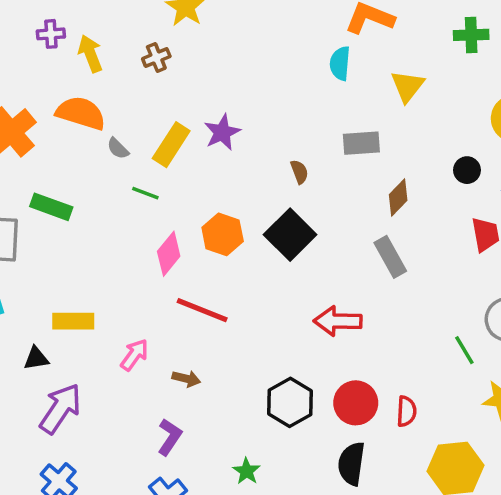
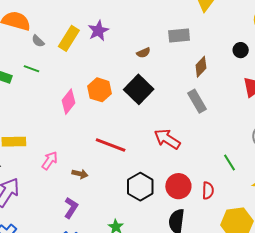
brown semicircle: (299, 172) -> (143, 53), turned 88
green line: (145, 193) -> (31, 69), moved
red line: (202, 310) -> (111, 145), moved
red arrow: (338, 321) -> (167, 139), turned 32
green line: (464, 350) -> (230, 163), moved

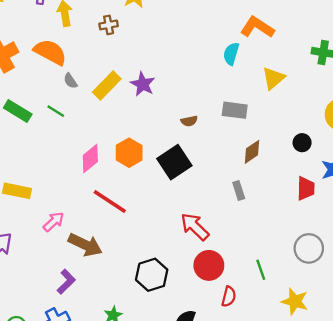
purple star: (98, 31) -> (143, 84), turned -30
gray rectangle: (197, 101) -> (239, 191), size x0.7
red line: (111, 145) -> (110, 201), moved
brown arrow: (80, 174) -> (85, 245), size x1.8
red circle: (178, 186) -> (209, 265), moved

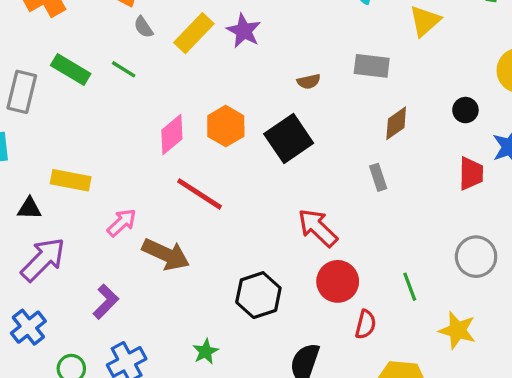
purple L-shape: (66, 282) -> (106, 302), moved

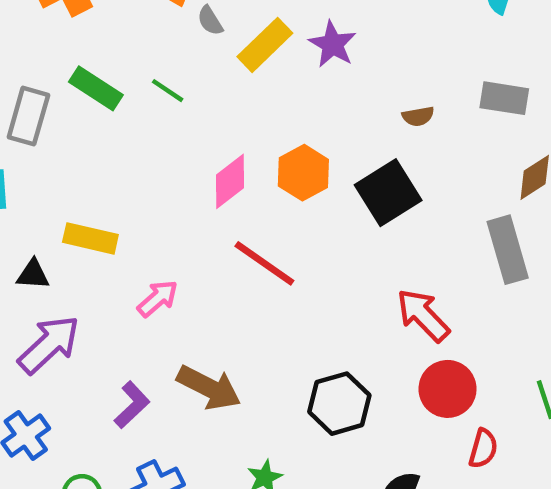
gray semicircle: (143, 27) -> (210, 21), moved
gray rectangle: (378, 177) -> (508, 250), size x1.8
brown arrow: (166, 254) -> (209, 388), moved

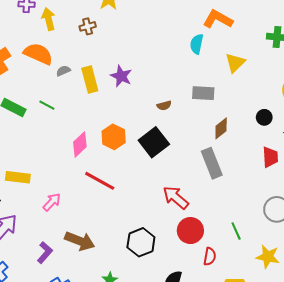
gray semicircle: (210, 21) -> (63, 71), turned 104
yellow rectangle: (265, 45) -> (90, 80), turned -55

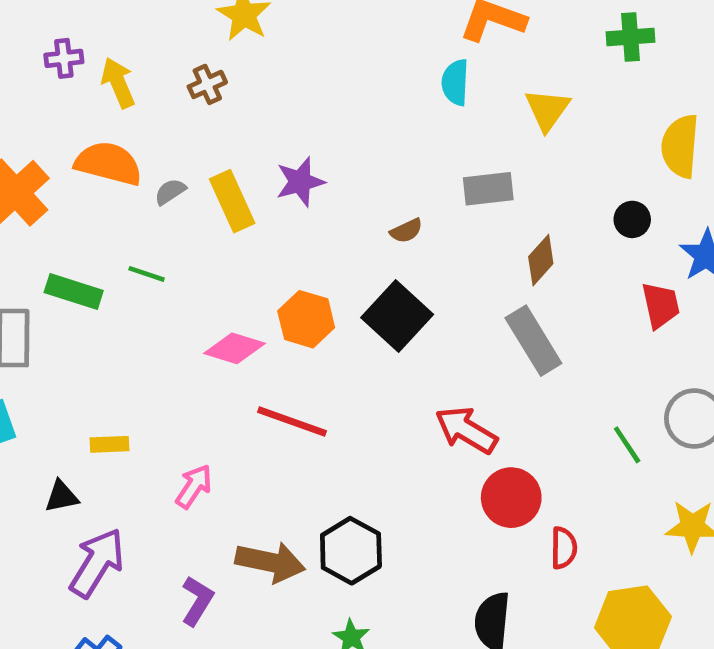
purple star: (121, 76) -> (300, 182), turned -30
pink diamond: (80, 144) -> (235, 348), turned 70
yellow rectangle: (18, 177) -> (110, 444), size x0.7
green line: (236, 231) -> (627, 445), moved
black hexagon: (141, 242) -> (351, 551), moved

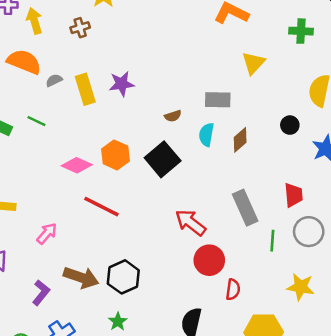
cyan semicircle: (455, 82) -> (206, 135), moved
red trapezoid: (661, 305) -> (294, 195), moved
gray rectangle: (533, 341) -> (245, 208), moved
green line: (627, 445) -> (272, 241), turned 30

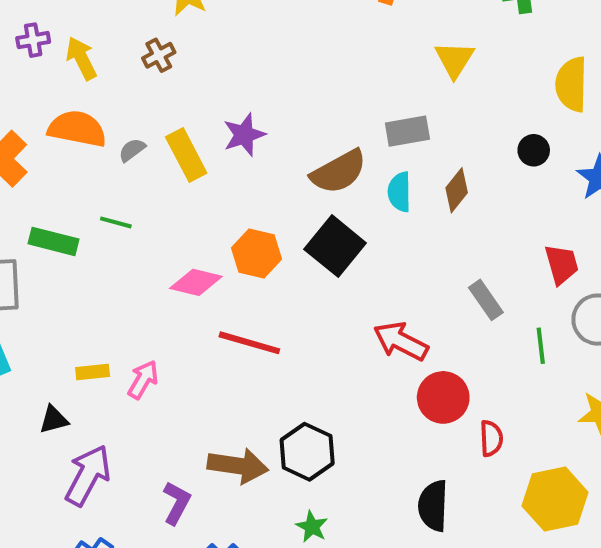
brown semicircle: (173, 116) -> (339, 172), size x2.0
gray rectangle: (245, 208) -> (486, 300), size x0.7
pink arrow: (47, 233) -> (143, 380), moved

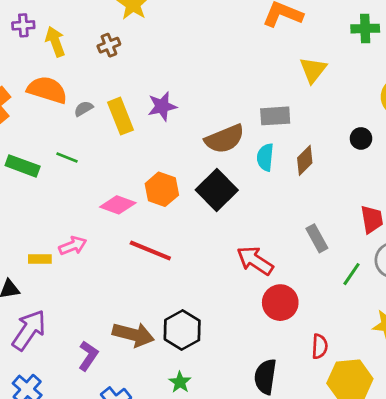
green line: (541, 346) -> (351, 274), turned 35
pink arrow: (143, 380) -> (73, 246), moved, turned 32
red semicircle: (491, 438) -> (320, 346), moved

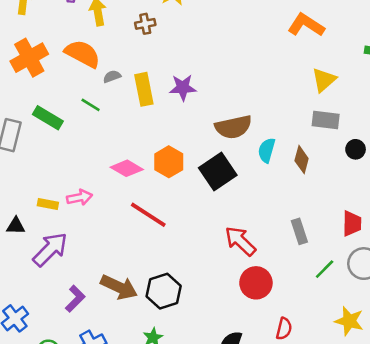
gray rectangle: (275, 116) -> (326, 120), moved
green line: (67, 157) -> (91, 105), moved
brown diamond: (305, 160) -> (302, 160), turned -40
purple arrow: (29, 330) -> (50, 249), moved

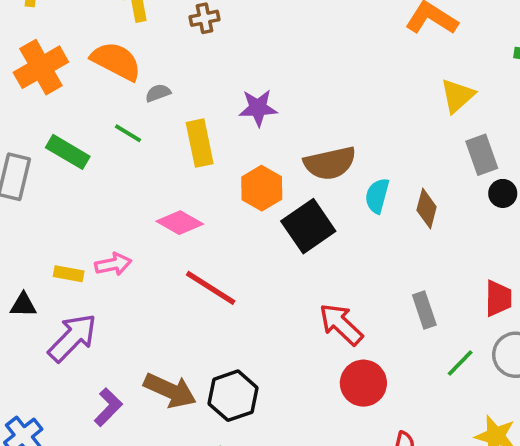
yellow rectangle: (144, 89) -> (200, 143), moved
gray rectangle: (326, 120) -> (482, 155), moved, turned 64
orange hexagon: (169, 162) -> (262, 188), moved

